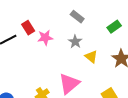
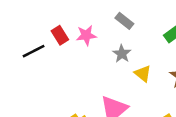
pink star: (45, 38) -> (86, 35), moved

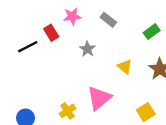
pink star: (86, 35) -> (72, 16), moved
gray star: (122, 54) -> (87, 49), moved

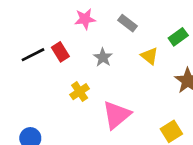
red rectangle: (51, 33) -> (60, 52), moved
yellow triangle: (125, 67) -> (149, 56), moved
yellow cross: (68, 111) -> (80, 92), moved

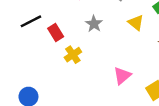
red rectangle: (60, 52) -> (56, 32), moved
pink triangle: (117, 115) -> (122, 76), moved, size x0.7

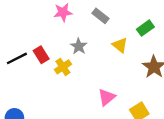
black line: (31, 21) -> (17, 58), moved
yellow cross: (73, 55) -> (63, 67), moved

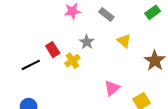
green rectangle: (145, 28) -> (153, 12), moved
black line: (17, 58) -> (31, 65), moved

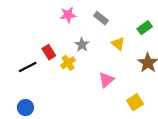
green rectangle: (153, 12) -> (145, 28), moved
pink triangle: (112, 88) -> (106, 80), moved

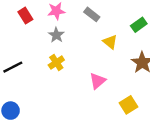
gray star: (82, 45) -> (56, 35), moved
red rectangle: (49, 52) -> (25, 16), moved

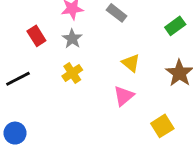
red rectangle: (25, 16) -> (36, 36), moved
yellow triangle: (110, 42) -> (131, 63), moved

